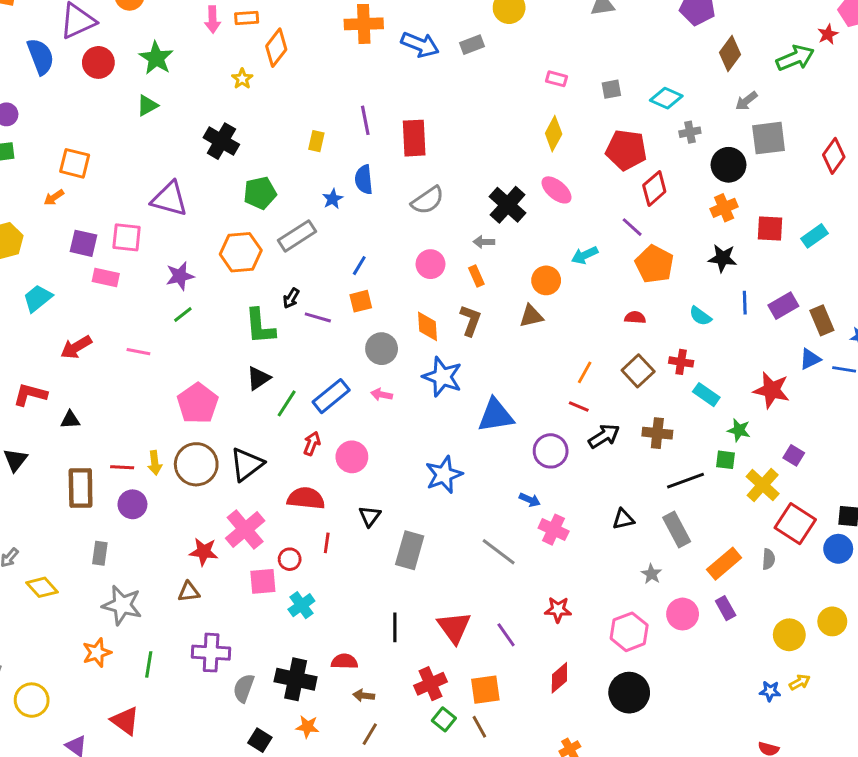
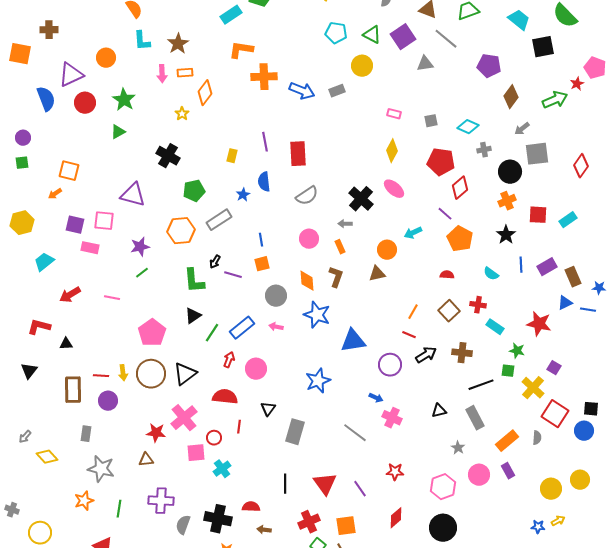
black star: (723, 258) -> (506, 235), turned 30
blue line: (359, 266) -> (261, 240), turned -40

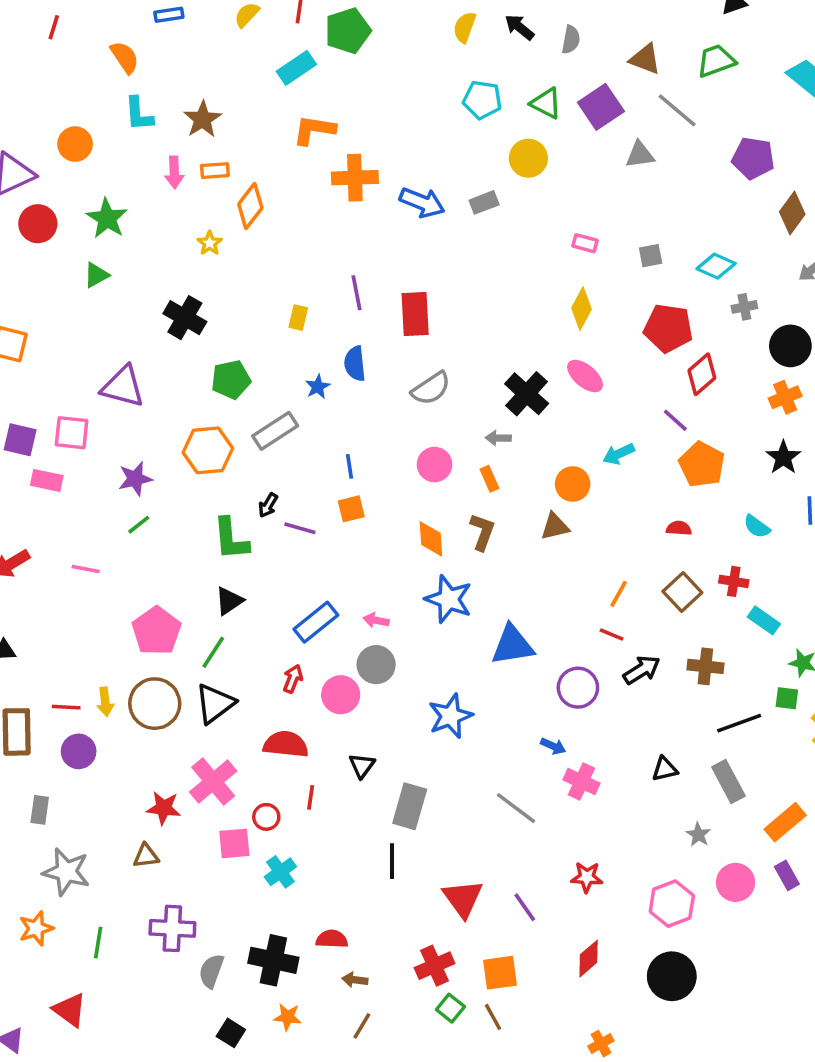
gray circle: (276, 296) -> (376, 665), moved
green line: (212, 333) -> (213, 652), moved
black line: (285, 484) -> (392, 861), moved

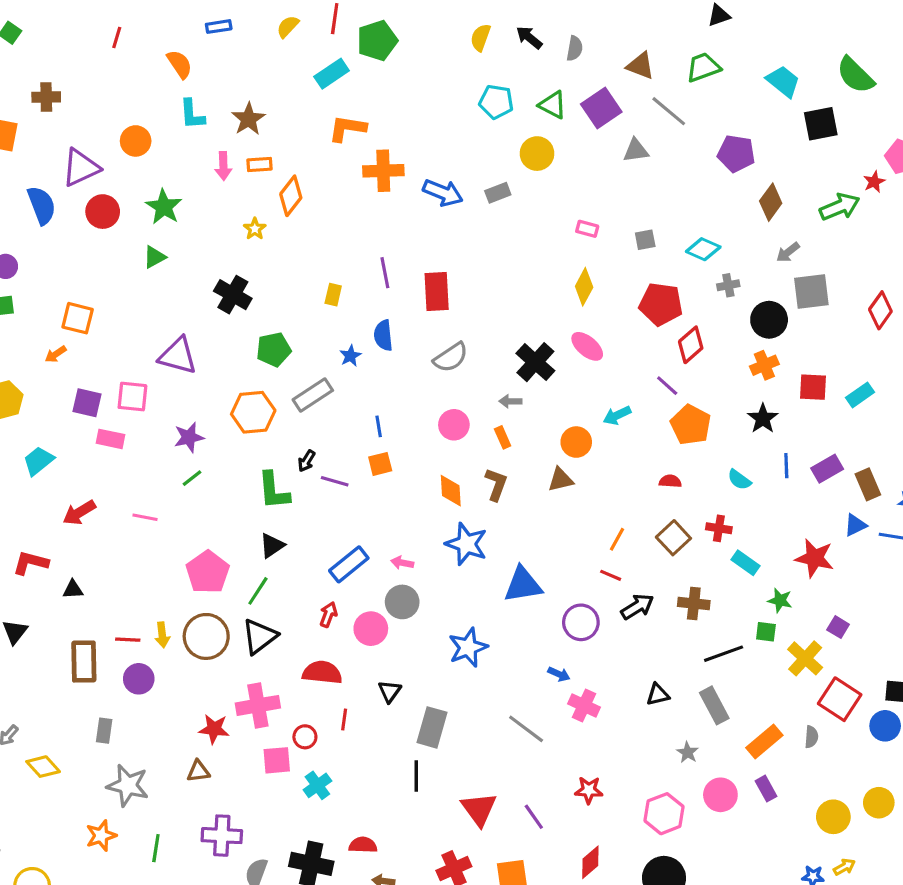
pink cross: (213, 781) -> (258, 705), turned 30

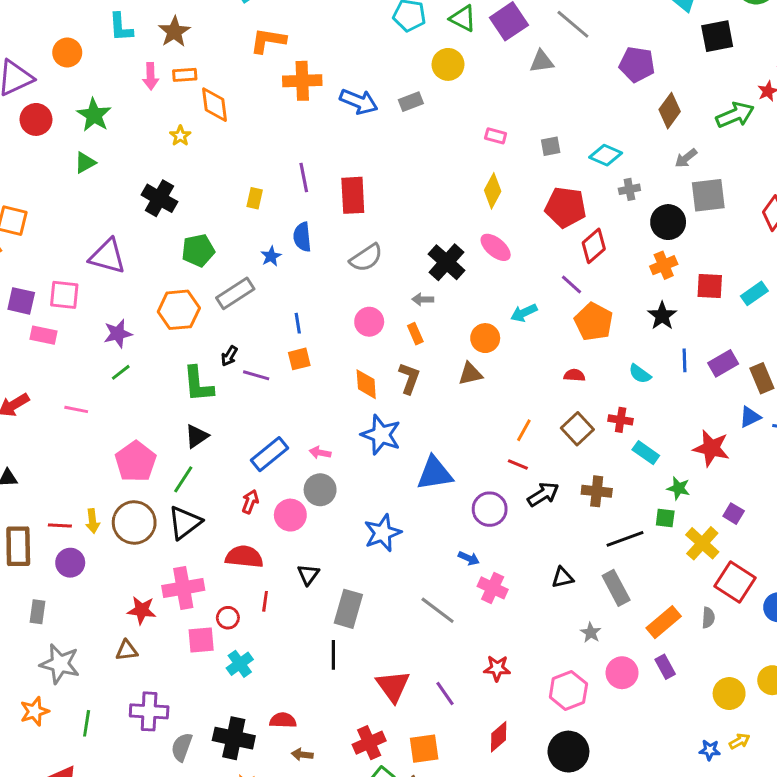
orange diamond: (291, 196) -> (214, 105), turned -45

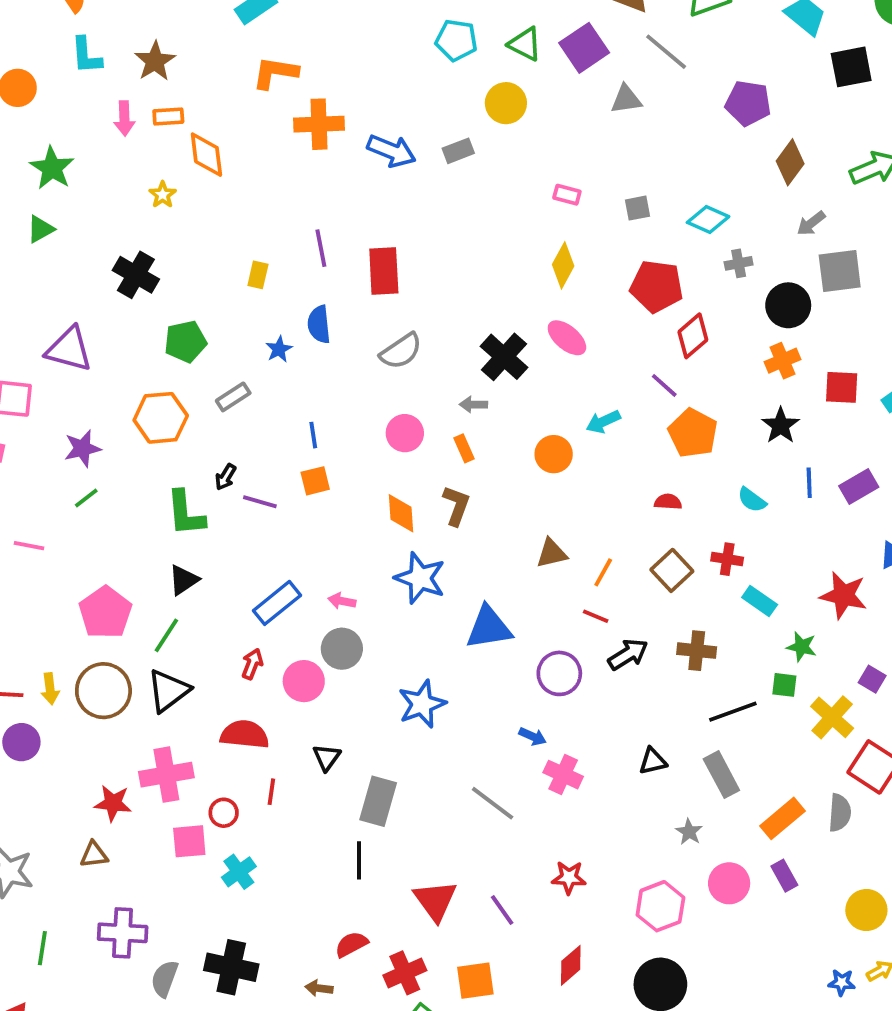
gray rectangle: (235, 293) -> (233, 397), size x0.7
brown triangle: (470, 374) -> (552, 553), moved
gray semicircle: (708, 618) -> (840, 813), size x1.4
red semicircle: (283, 720) -> (351, 944), moved, turned -30

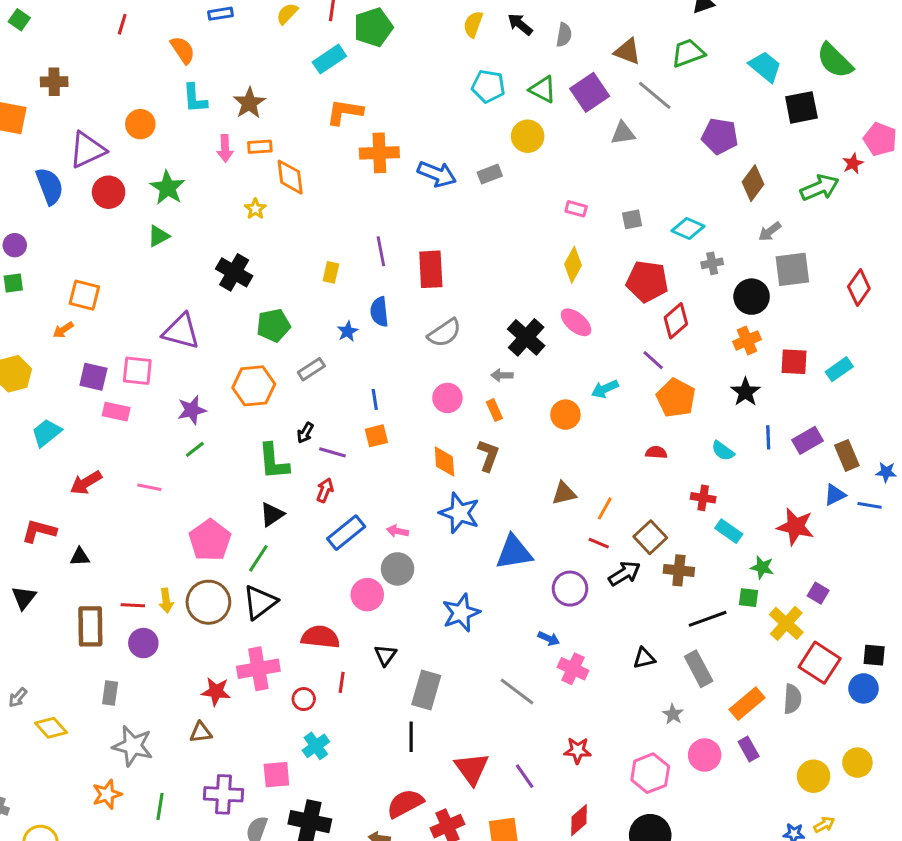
brown square: (672, 570) -> (650, 537), moved
red arrow: (252, 664) -> (325, 490), moved
pink square: (189, 841) -> (276, 775), moved
red semicircle: (351, 944) -> (405, 803), size x1.4

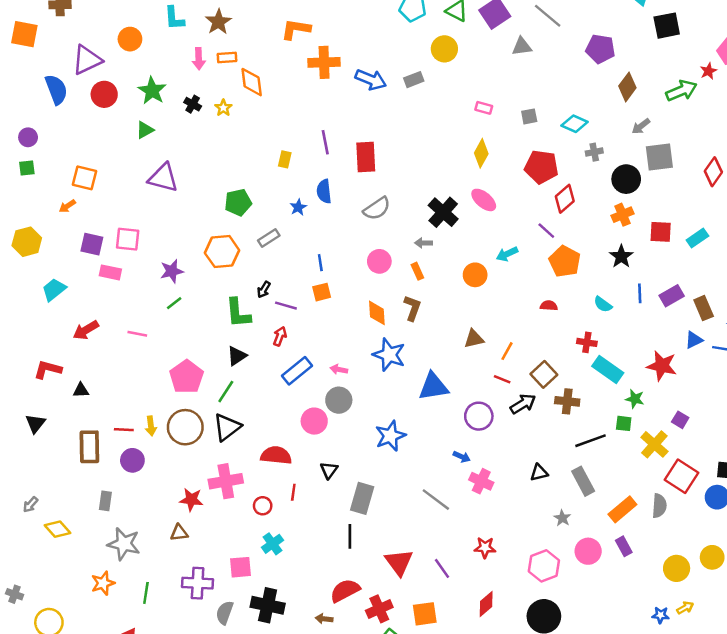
black cross: (234, 272) -> (193, 104), moved, size x0.6
purple triangle: (181, 331) -> (163, 178), moved
cyan rectangle: (729, 531) -> (608, 369), size x1.4

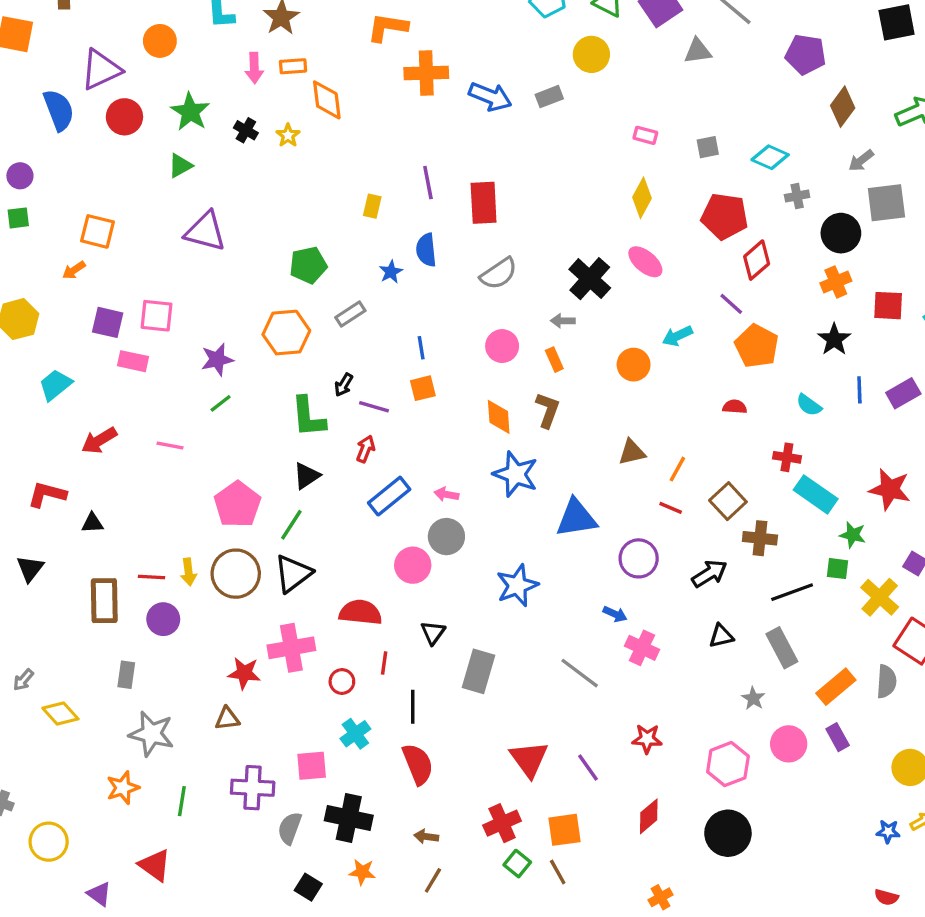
black arrow: (523, 404) -> (709, 574), moved
black line: (350, 536) -> (413, 707), moved
red semicircle: (345, 591) -> (418, 764), moved, turned 96

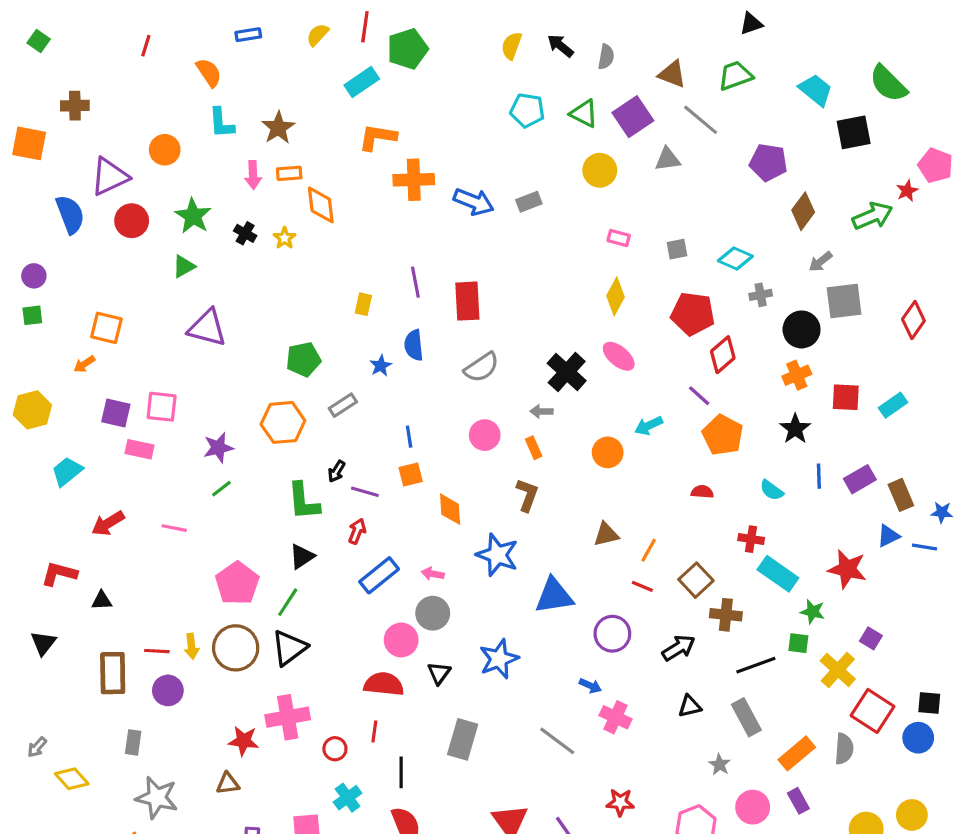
yellow circle: (591, 54) -> (600, 170), moved
orange diamond: (499, 417) -> (450, 509), moved
red semicircle: (360, 612) -> (384, 684), moved
black triangle: (433, 633) -> (439, 673), moved

